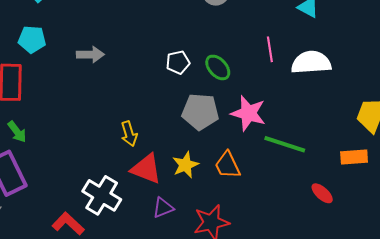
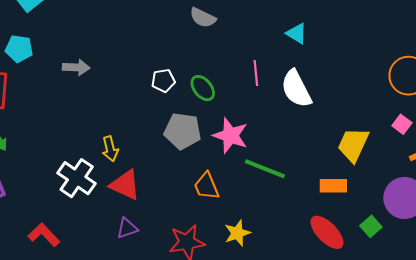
white semicircle: (311, 63) -> (296, 89), turned -117
yellow star: (185, 165) -> (237, 233), moved
red ellipse: (322, 193) -> (327, 232), moved, size x1.6
white cross: (102, 195) -> (77, 178), moved
purple triangle: (163, 208) -> (127, 228), moved

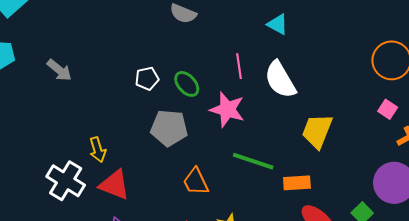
gray arrow: (76, 67) -> (59, 70), turned 40
pink star: (230, 136) -> (227, 109), moved
yellow trapezoid: (353, 145) -> (317, 131), moved
orange rectangle: (333, 186) -> (297, 183), moved

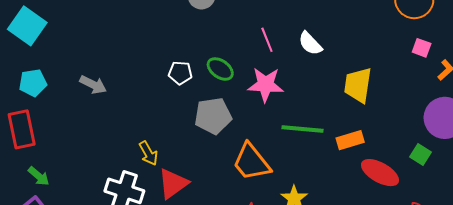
white pentagon: (147, 79) -> (180, 73), turned 30
white semicircle: (280, 80) -> (310, 43), size x0.7
orange trapezoid: (196, 182) -> (251, 162), size x1.4
red triangle: (114, 185) -> (173, 184), turned -44

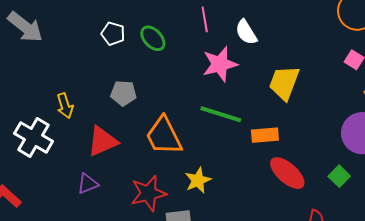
gray arrow: (93, 85) -> (25, 27), size x1.4
pink star: (266, 85) -> (220, 64), moved, turned -30
gray pentagon: (213, 116) -> (124, 93), moved, size x0.7
green square: (421, 154) -> (339, 176), moved
red triangle: (173, 184) -> (102, 141), moved

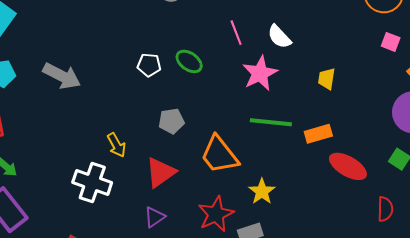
yellow trapezoid: (284, 83) -> (327, 79), size x0.6

